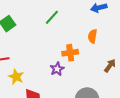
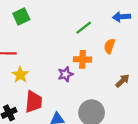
green line: (52, 17) -> (84, 28), moved

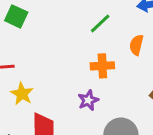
green square: (21, 16) -> (16, 16), turned -35
purple star: (65, 74) -> (88, 100), moved

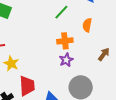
purple star: (88, 100) -> (66, 60), moved

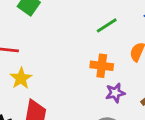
purple star: (66, 60) -> (115, 93), moved

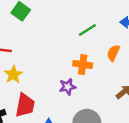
purple star: (115, 93) -> (68, 87), moved

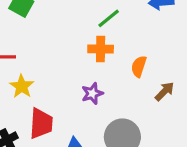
orange semicircle: (113, 53) -> (139, 66), moved
orange cross: (83, 65) -> (101, 49), moved

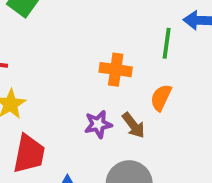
green line: (109, 18) -> (167, 43), moved, turned -50
brown arrow: (165, 91) -> (133, 125), moved, turned 90

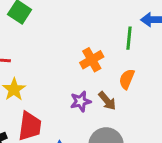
orange cross: (116, 70) -> (92, 60), turned -35

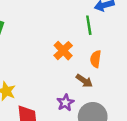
purple star: (81, 101) -> (65, 103), moved

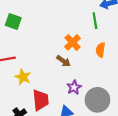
brown arrow: (84, 81) -> (64, 61), moved

